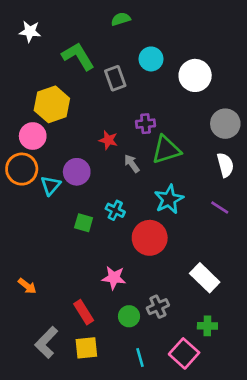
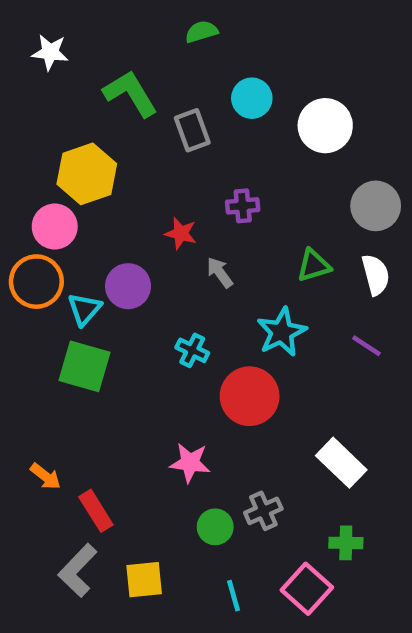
green triangle: (166, 150) -> (314, 266), moved, size x0.7
green square: (84, 223) -> (84, 366), moved, size x1.6
red rectangle: (84, 312) -> (96, 511), moved

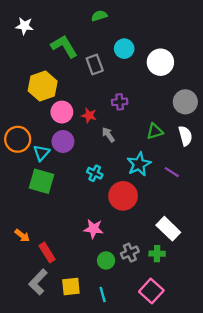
pink circle: (55, 227) -> (62, 112), moved
purple line: (366, 346) -> (172, 172), moved
green cross: (346, 543) -> (157, 254), moved
cyan line: (234, 596) -> (103, 294), moved

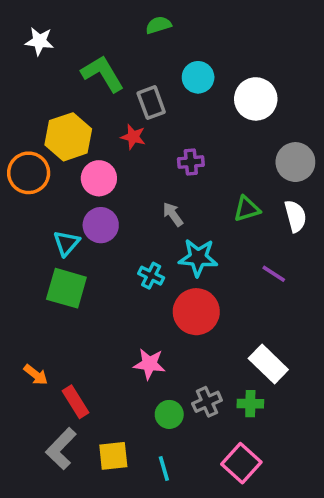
red star: (89, 115) -> (133, 137), moved
orange circle: (18, 139) -> (29, 173), moved
cyan star: (139, 164) -> (198, 258), moved, turned 30

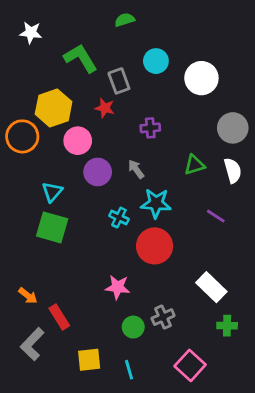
purple circle: (101, 225) -> (98, 172), moved
green cross: (250, 404) -> (227, 326), moved
gray L-shape: (61, 449) -> (32, 344), moved

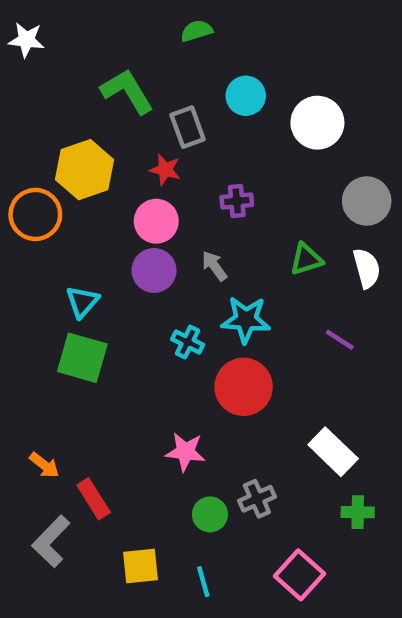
white star: (31, 33) -> (26, 40), moved
pink circle: (78, 141) -> (156, 221), moved

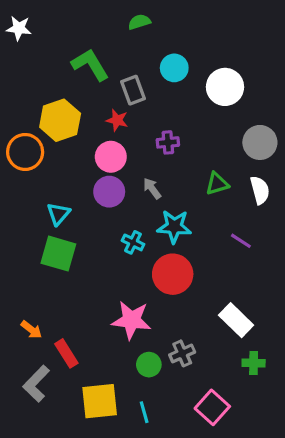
pink star: (185, 452) -> (131, 320), size x1.4
yellow square: (141, 566) -> (100, 401), size x1.4

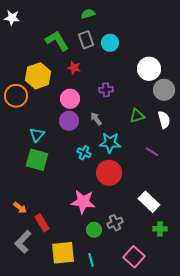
white circle: (225, 87) -> (149, 69), moved
gray rectangle: (133, 90) -> (86, 40), moved
red star: (117, 120) -> (74, 68), moved

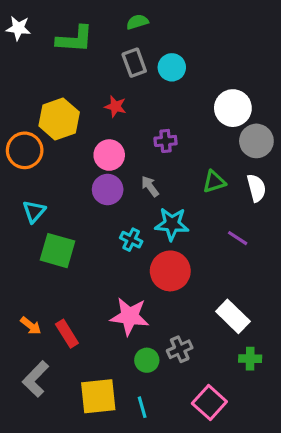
green L-shape: (57, 41) -> (75, 39), moved, turned 125
cyan triangle: (37, 135) -> (34, 211), moved
red rectangle: (42, 223) -> (67, 334), moved

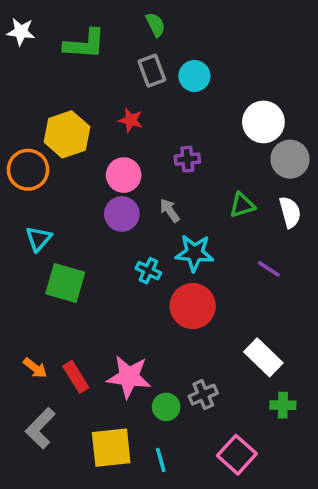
green semicircle: (137, 22) -> (155, 25), turned 80
pink star: (130, 316) -> (129, 377), moved

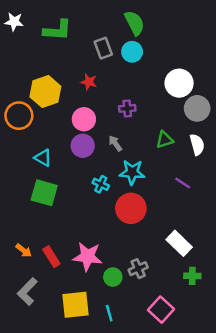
green semicircle: (155, 25) -> (134, 23), moved, size x1.5
cyan triangle: (39, 239) -> (43, 158), moved, turned -42

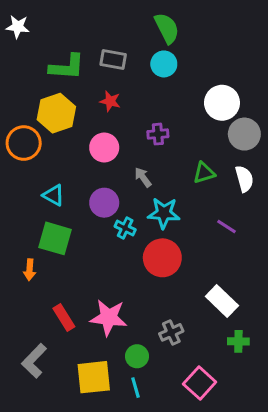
green L-shape: (57, 30) -> (67, 67), moved
gray rectangle: (103, 48) -> (113, 59), moved, turned -60
purple circle: (83, 146) -> (104, 203), moved
orange arrow: (24, 251) -> (30, 270), moved, turned 56
green circle: (113, 277) -> (137, 356), moved

